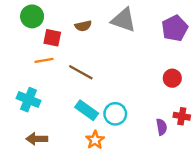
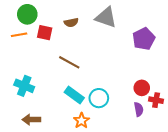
purple pentagon: (175, 28) -> (144, 39), moved
orange line: (44, 60) -> (19, 35), moved
red circle: (172, 78) -> (142, 88), moved

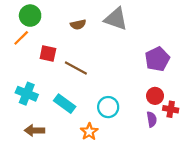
red square: (45, 33) -> (48, 53), moved
orange line: (19, 35) -> (21, 38), turned -35
purple pentagon: (144, 39) -> (157, 59), moved
cyan rectangle: (74, 95) -> (65, 104), moved

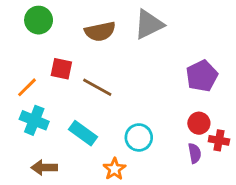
gray triangle: (116, 19) -> (149, 24), turned -45
brown semicircle: (78, 24) -> (100, 32), size x1.5
orange line: (21, 38) -> (27, 87), moved

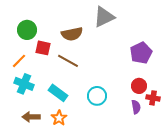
green circle: (39, 20) -> (27, 30), moved
brown semicircle: (100, 32) -> (72, 34), moved
orange star: (114, 169) -> (59, 118), moved

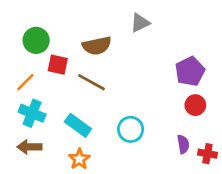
gray triangle: (104, 17) -> (140, 23), size x0.7
red circle: (139, 86) -> (195, 105), moved
red cross: (153, 98) -> (207, 154), moved
brown arrow: (31, 117) -> (29, 147), moved

